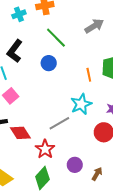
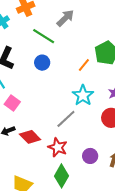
gray arrow: (94, 26) -> (65, 18), moved
orange line: (89, 75) -> (84, 65), turned 64

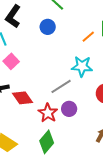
cyan star: (83, 95) -> (82, 66), turned 30
purple circle: (90, 156) -> (69, 109), moved

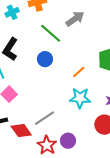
orange line: (88, 37) -> (79, 72), moved
gray line: (61, 86) -> (45, 118), moved

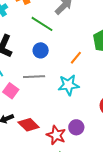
cyan star: (80, 98) -> (69, 85), moved
gray line: (45, 118) -> (34, 77), moved, turned 40

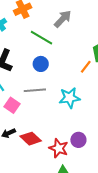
orange line: (76, 58) -> (86, 67), moved

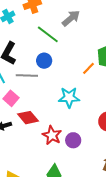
gray line: (35, 90) -> (27, 76), moved
red diamond: (31, 139) -> (28, 118), moved
red star: (59, 148) -> (52, 135), moved

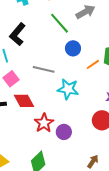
blue circle: (44, 61) -> (73, 48), moved
gray line: (27, 76) -> (44, 69), moved

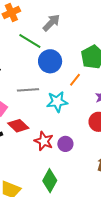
blue circle: (73, 48) -> (50, 61), size x1.5
orange line: (93, 64) -> (75, 80), moved

